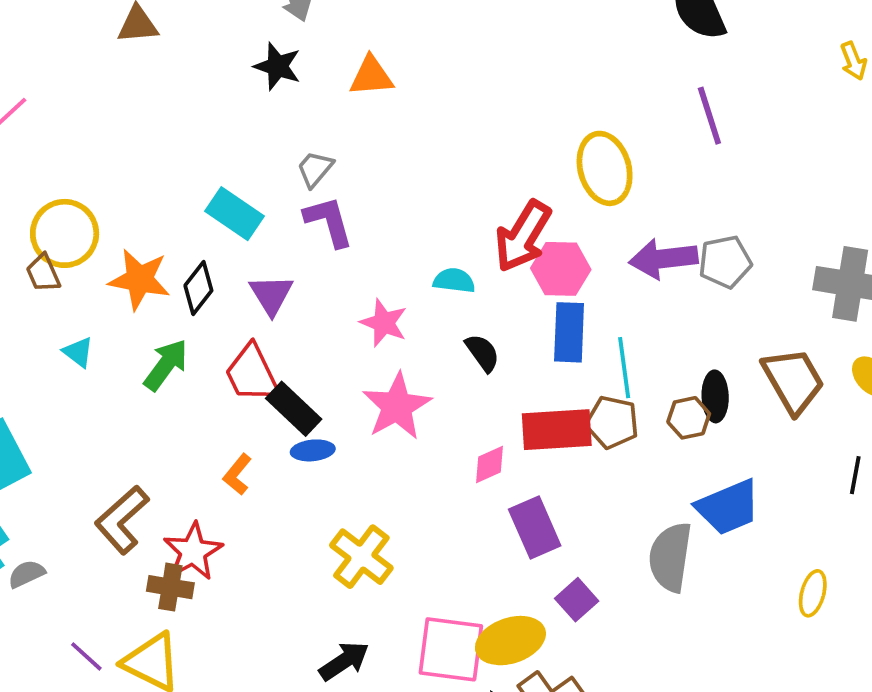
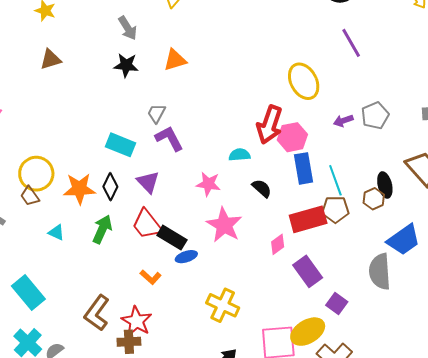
purple arrow: (663, 259) -> (343, 121), size x0.6
orange L-shape: (237, 474) -> (151, 277), turned -75

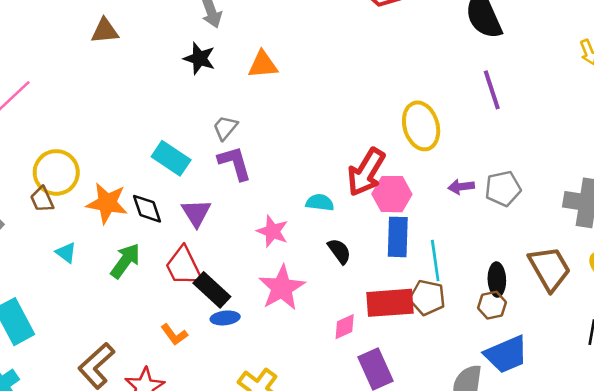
black diamond: (110, 187) -> (147, 209), turned -56
brown hexagon: (374, 199) -> (492, 305), moved

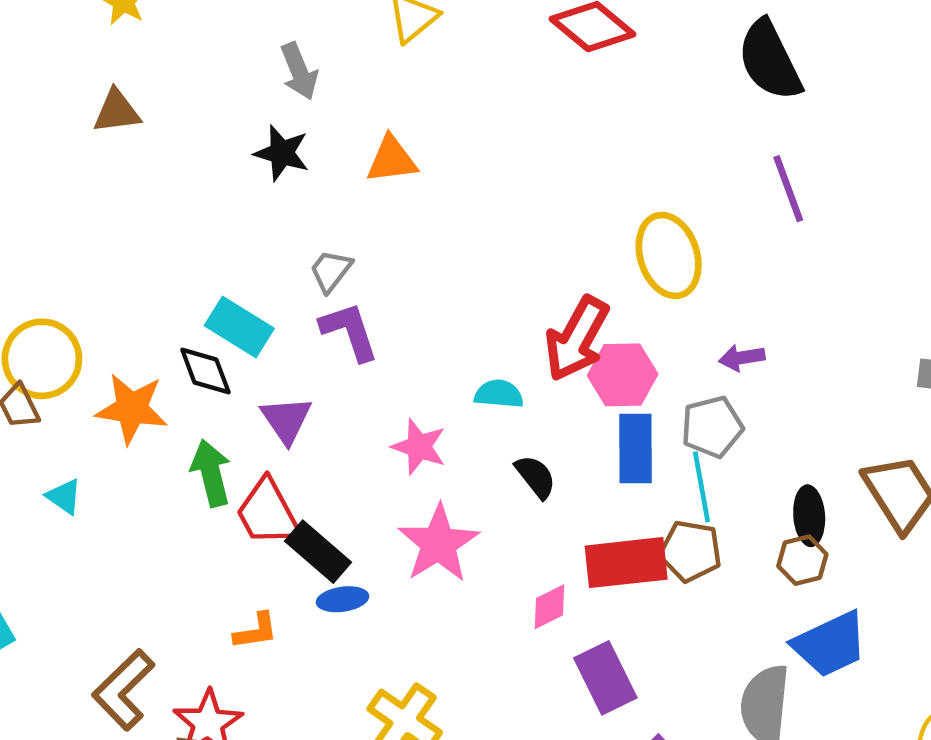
gray pentagon: (503, 189) -> (712, 427), moved
black diamond: (147, 209) -> (205, 371), moved
green arrow: (125, 261) -> (211, 473), moved, turned -48
orange L-shape: (174, 335) -> (256, 631), turned -60

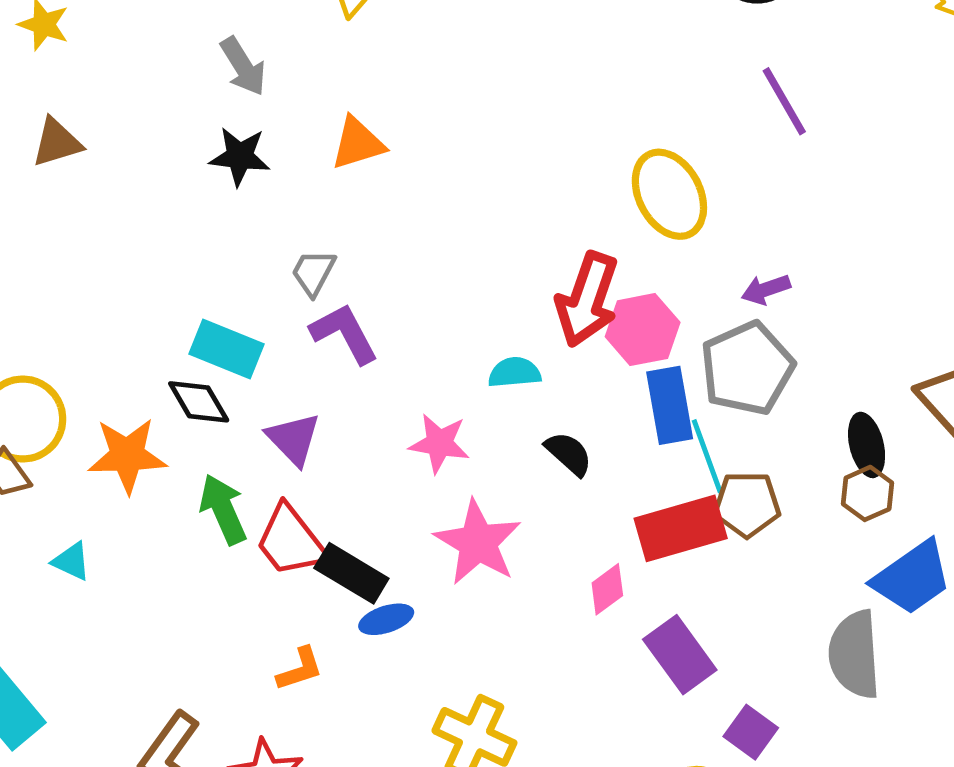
gray pentagon: (712, 427) -> (747, 368), size x1.4
cyan line: (702, 487) -> (707, 456), moved

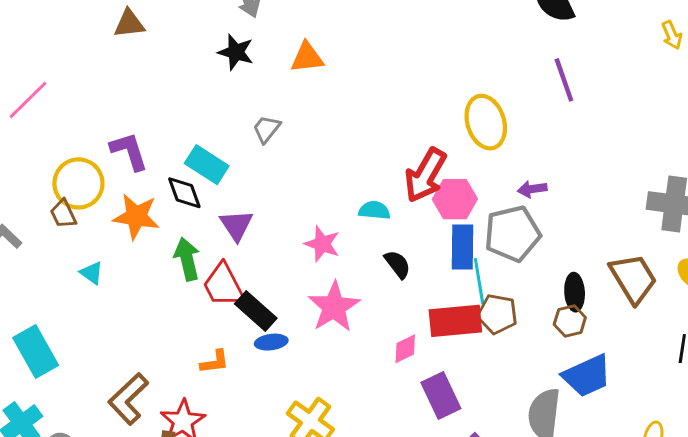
purple L-shape: (344, 333) -> (129, 151), moved

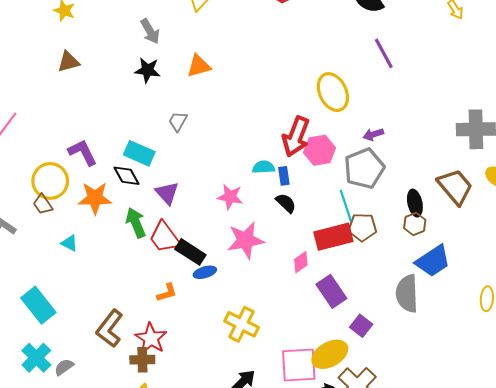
blue rectangle: (463, 247) -> (284, 176), moved, size x0.6
pink star: (334, 307) -> (246, 240), turned 30

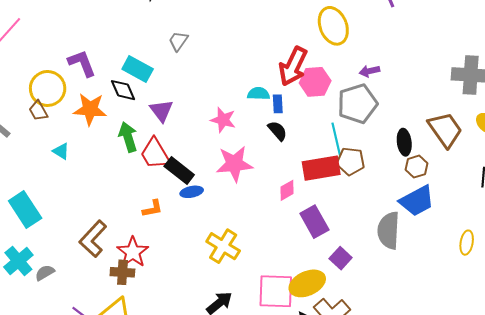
brown hexagon: (415, 224) -> (416, 167), moved

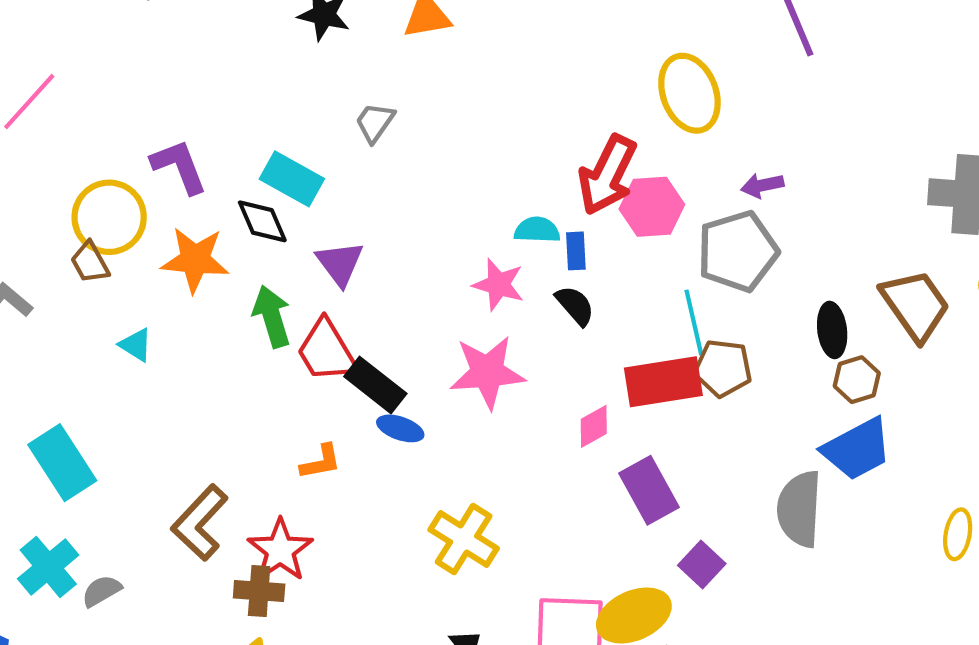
pink star: (223, 120) -> (498, 285), moved
blue ellipse: (192, 192) -> (400, 428), turned 30

